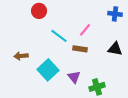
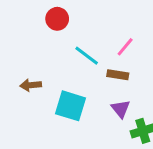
cyan square: (48, 70) -> (70, 106), turned -30
purple triangle: (74, 77) -> (121, 109), moved

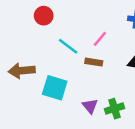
brown arrow: (31, 85) -> (22, 71), size x1.5
purple triangle: (121, 109) -> (90, 106), moved

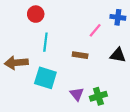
pink line: (100, 39) -> (95, 30), moved
cyan line: (68, 46) -> (45, 42), moved, turned 60

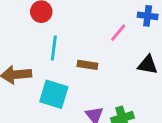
brown rectangle: (80, 55) -> (87, 65), moved

